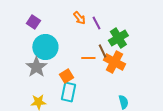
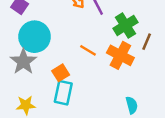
brown line: (102, 51) -> (147, 42), moved, turned 48
orange line: (88, 58) -> (88, 50), turned 32

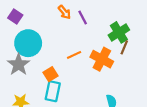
green cross: (125, 25) -> (119, 32), moved
orange line: (88, 50) -> (74, 55), turned -56

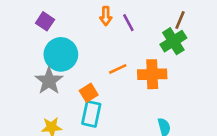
orange arrow: (64, 12) -> (106, 16), turned 40
brown line: (124, 47) -> (180, 20), moved
orange cross: (102, 59) -> (152, 74), turned -30

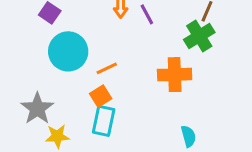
orange line: (118, 69) -> (107, 68), moved
gray star: (49, 81) -> (37, 109), moved

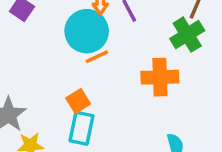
cyan circle: (68, 51) -> (87, 31), moved
orange line: (107, 68) -> (97, 57), moved

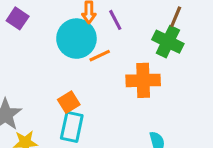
green cross: (187, 35) -> (168, 42), turned -32
orange line: (97, 57) -> (100, 56), moved

